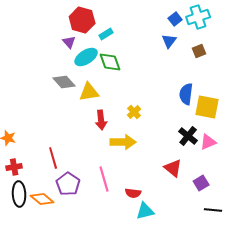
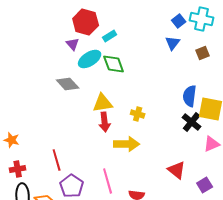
cyan cross: (198, 17) -> (202, 19), turned 30
yellow triangle: (89, 92) -> (103, 103), moved
yellow cross: (134, 112) -> (138, 114), turned -32
black cross: (188, 136) -> (192, 122), moved

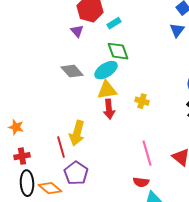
cyan ellipse: (90, 59) -> (106, 70), moved
yellow arrow: (127, 144) -> (77, 133), moved, turned 105
pink line: (108, 181) -> (147, 153), moved

